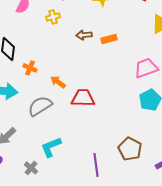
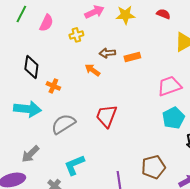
orange arrow: (58, 82) -> (92, 70), moved
red trapezoid: (83, 98) -> (106, 116), turned -70
brown pentagon: (130, 149) -> (153, 167), turned 30

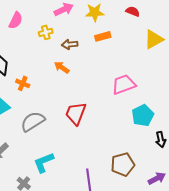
brown arrow: (107, 53) -> (70, 44), moved
orange rectangle: (132, 57) -> (103, 36), moved
pink trapezoid: (169, 86) -> (124, 84), moved

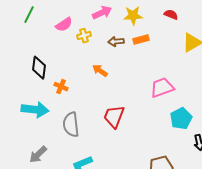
pink semicircle: (16, 20) -> (64, 25), moved, turned 30
brown arrow: (70, 44) -> (116, 42), moved
gray semicircle: (33, 121) -> (71, 125), turned -65

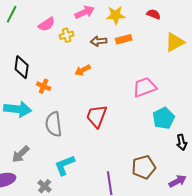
orange arrow: (100, 71) -> (83, 70), turned -63

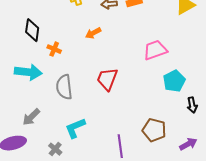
brown pentagon: (144, 167) -> (154, 130), turned 30

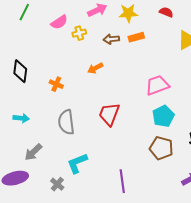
black diamond: (32, 30) -> (20, 71), moved
cyan arrow: (28, 72) -> (21, 118), moved, size x0.6
cyan pentagon: (174, 81) -> (163, 116), moved
brown pentagon: (154, 130) -> (161, 148), moved

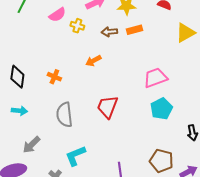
yellow cross: (79, 33) -> (77, 26), turned 32
black diamond: (20, 71) -> (17, 77), moved
brown pentagon: (161, 148) -> (161, 161), moved

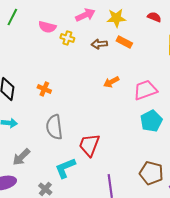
pink semicircle: (57, 15) -> (47, 27), turned 48
orange rectangle: (134, 30) -> (124, 42), turned 42
orange arrow: (93, 61) -> (111, 82), moved
red trapezoid: (107, 107) -> (89, 145), moved

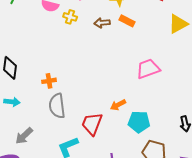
orange arrow: (111, 82) -> (118, 105), moved
orange cross: (44, 89) -> (49, 81), moved, turned -32
cyan pentagon: (151, 121) -> (139, 122), moved, turned 30

